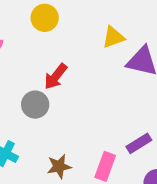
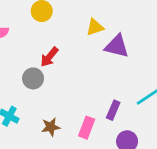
purple rectangle: (139, 143) -> (113, 110), turned -36

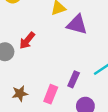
red arrow: (49, 57) -> (27, 41), moved

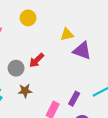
brown star: (20, 94) -> (25, 91), moved

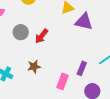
gray circle: (16, 68) -> (21, 32), moved

